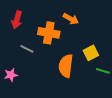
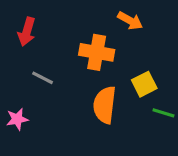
orange arrow: (71, 19) -> (130, 21), moved
orange cross: (49, 33) -> (97, 52), moved

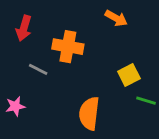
orange cross: (97, 52) -> (68, 47), moved
orange semicircle: (105, 105) -> (89, 113), moved

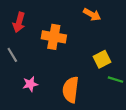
gray line: (38, 69) -> (12, 55), moved, turned 32
pink star: (15, 106) -> (30, 84), moved

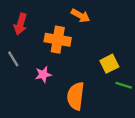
orange arrow: (92, 14) -> (80, 16), moved
pink star: (30, 84) -> (43, 74), moved

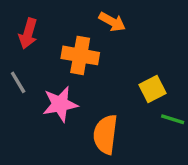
pink star: (43, 74) -> (60, 104), size x1.5

